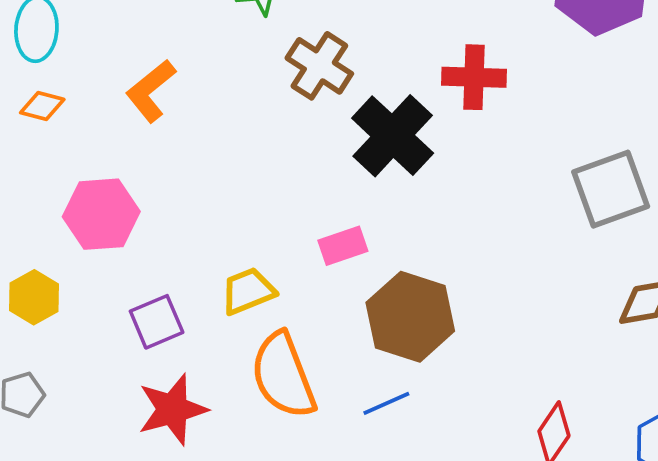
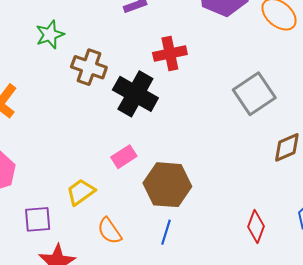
purple square: (157, 322) -> (38, 219), turned 32
orange semicircle: (283, 375) -> (109, 231), size x0.6
blue line: (386, 403) -> (166, 232), turned -35

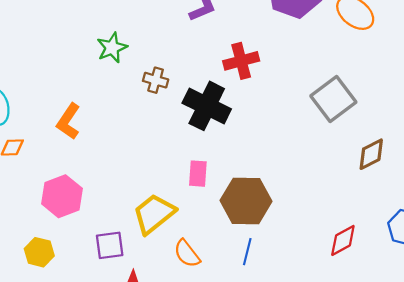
brown cross: (89, 67) -> (156, 80), size x0.7
pink rectangle: (124, 157) -> (198, 174), turned -50
yellow trapezoid: (81, 192) -> (154, 214), size x1.4
red diamond: (256, 227) -> (343, 240), turned 44

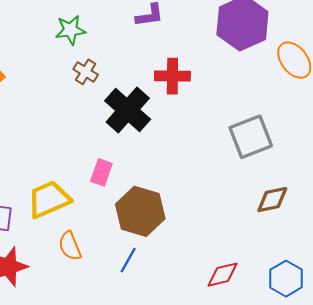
green star: (112, 48) -> (70, 30), moved

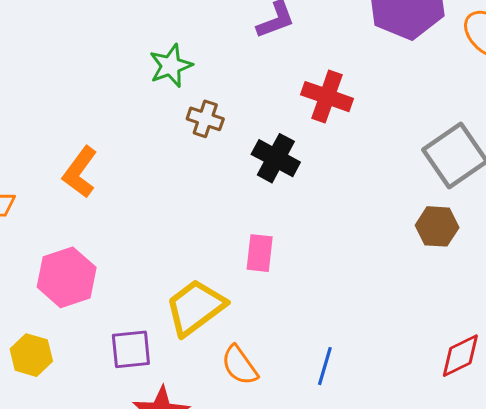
red cross: (172, 76) -> (327, 97), turned 32
black cross: (128, 110) -> (276, 158), size x0.7
brown hexagon: (140, 211) -> (437, 226), moved, size x0.6

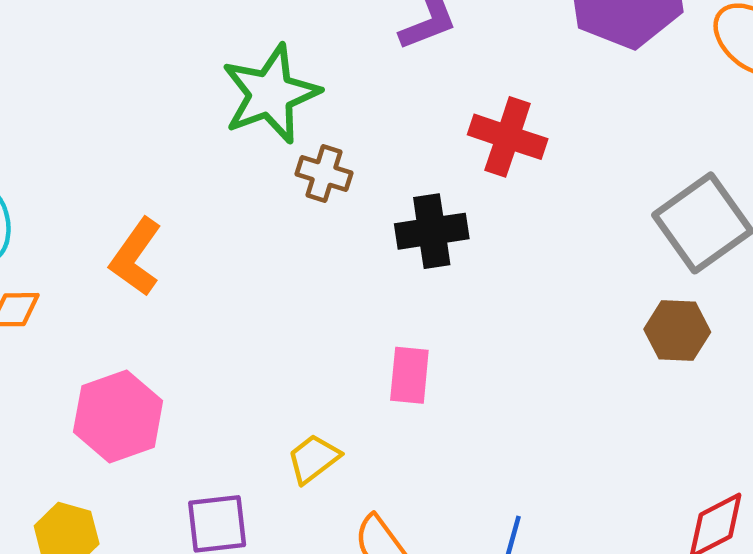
green star: (171, 66) -> (271, 94), size x1.5
black cross: (276, 158) -> (432, 231), turned -36
yellow trapezoid: (195, 307) -> (314, 459), size x0.6

